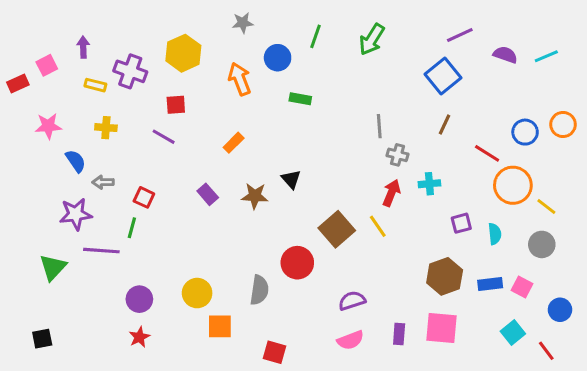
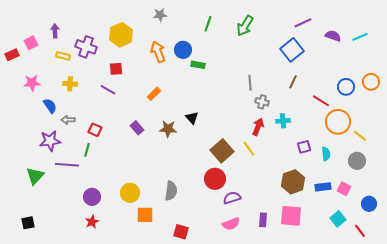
blue circle: (278, 58) -> (183, 50), moved
red circle: (297, 263) -> (215, 179), moved

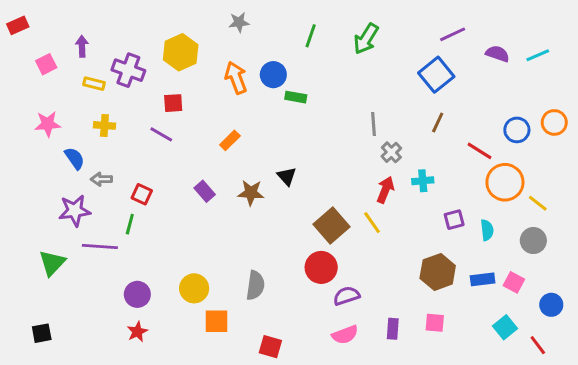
red rectangle: (12, 55) -> (18, 25), moved
gray cross: (262, 102) -> (391, 152), turned 32
pink square: (291, 216) -> (435, 323), size x0.6

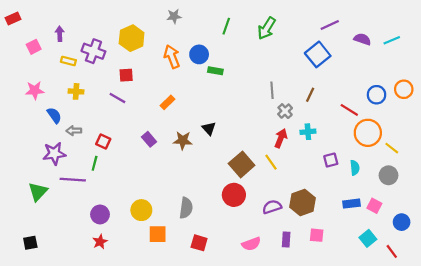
brown line: (438, 122) -> (310, 95), moved
brown hexagon: (438, 272) -> (302, 202), moved
purple semicircle: (347, 296) -> (272, 207), moved
red square: (270, 347) -> (199, 243), moved

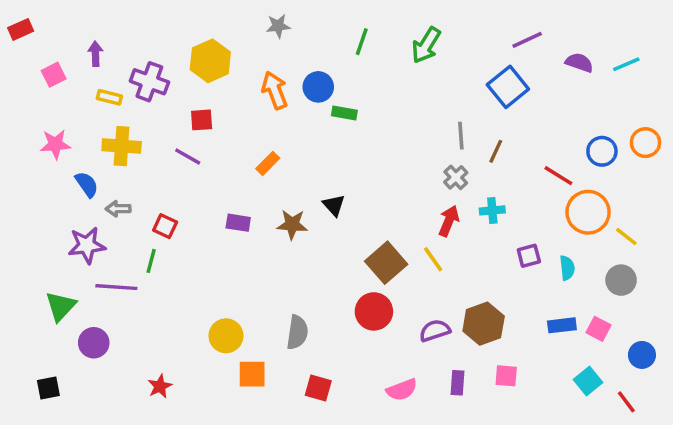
gray line: (272, 90) -> (461, 136), moved
yellow cross: (76, 91) -> (122, 146), size x1.5
purple rectangle: (149, 139) -> (238, 223), turned -40
purple circle: (100, 214) -> (94, 343), moved

